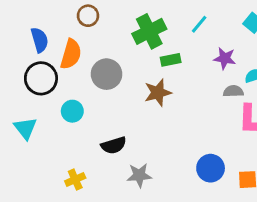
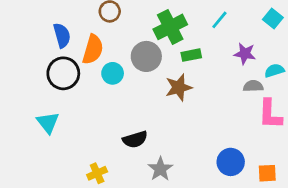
gray circle: (107, 74) -> (146, 56), moved
cyan circle: (72, 111) -> (113, 73), moved
gray star: (139, 175) -> (160, 169), turned -30

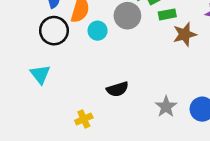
brown star: (179, 87) -> (185, 34), moved
gray star: (160, 169) -> (166, 107), moved

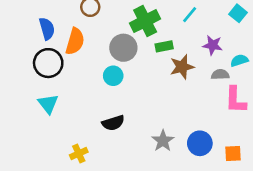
cyan circle: (98, 31) -> (113, 76), moved
cyan triangle: (40, 74) -> (48, 104), moved

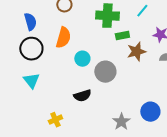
green cross: (145, 21) -> (107, 16), turned 30
orange semicircle: (75, 41) -> (63, 38), moved
gray circle: (123, 48) -> (105, 72), moved
gray star: (163, 141) -> (121, 122), moved

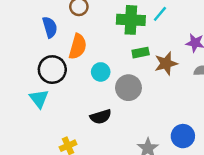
cyan line: (142, 11) -> (160, 14), moved
blue semicircle: (30, 22) -> (50, 27), moved
green rectangle: (122, 36) -> (141, 53), moved
black circle: (31, 49) -> (52, 70), moved

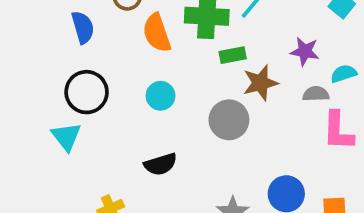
orange semicircle: (78, 47) -> (157, 33), moved, turned 145
green rectangle: (141, 53) -> (233, 55), moved
gray circle: (128, 88) -> (229, 120), moved

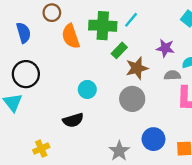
green rectangle: (233, 55) -> (119, 50), turned -35
cyan circle: (161, 96) -> (87, 89), moved
gray circle: (229, 120) -> (132, 99), moved

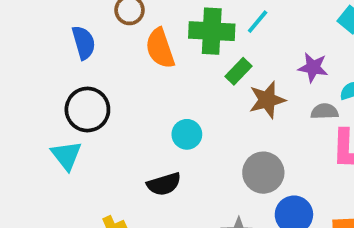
gray circle: (132, 99) -> (263, 173), moved

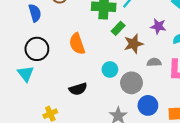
orange semicircle: (160, 48) -> (77, 44), moved
gray semicircle: (325, 111) -> (154, 62), moved
cyan circle: (187, 134) -> (110, 69), moved

